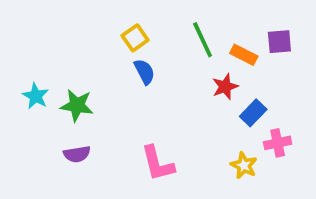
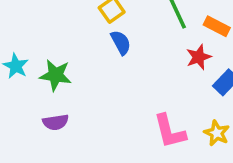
pink L-shape: (158, 164) -> (170, 131), moved

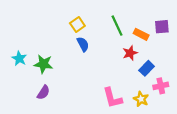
purple semicircle: (56, 122) -> (43, 92), turned -48

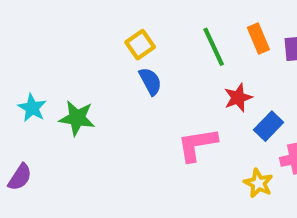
orange rectangle: (141, 34) -> (258, 39), moved, turned 40
purple semicircle: (43, 92) -> (20, 177), moved
pink L-shape: (113, 98) -> (197, 145), moved, turned 95

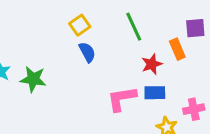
orange rectangle: (258, 39) -> (177, 49), moved
blue rectangle: (269, 126) -> (155, 93), moved, turned 45

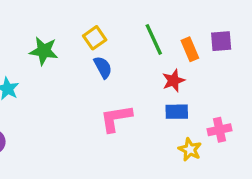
orange rectangle: (177, 49) -> (190, 49), moved
green star: (33, 79) -> (44, 51), moved
pink L-shape: (122, 99) -> (116, 118), moved

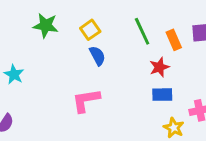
green star: (44, 51) -> (46, 25), moved
pink L-shape: (116, 118) -> (86, 100), moved

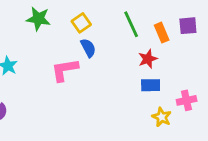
pink L-shape: (86, 100) -> (65, 70), moved

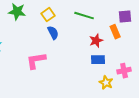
green line: (131, 24) -> (84, 16), turned -48
orange rectangle: (162, 33) -> (115, 32), moved
pink L-shape: (65, 70) -> (36, 61), moved

